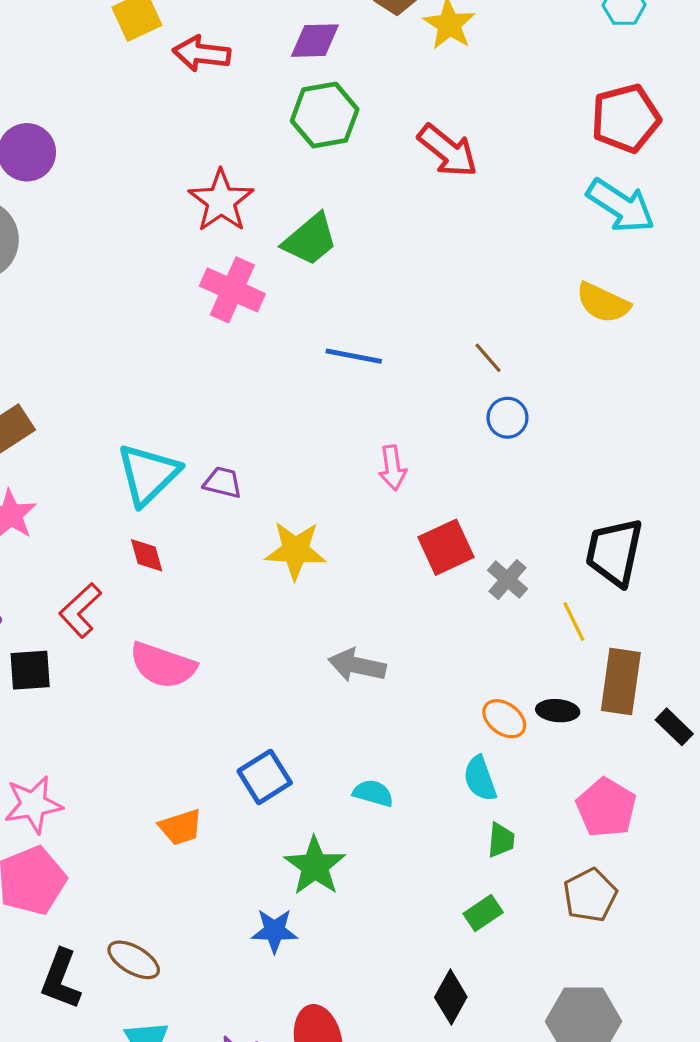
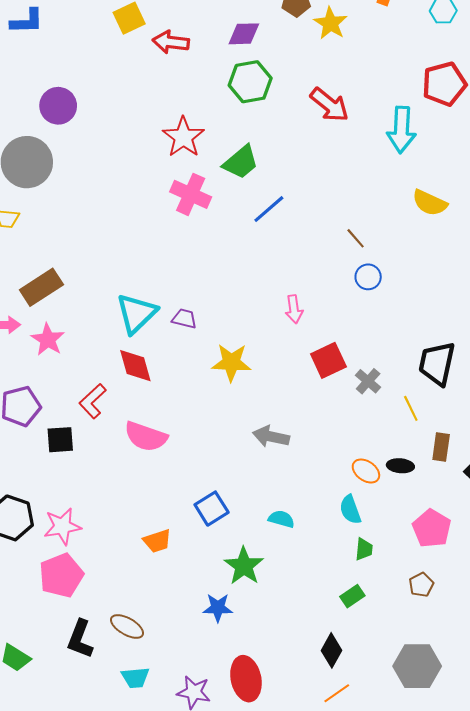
cyan arrow: (621, 206) -> (401, 130), moved, turned 60
blue line: (354, 356) -> (269, 209), moved, turned -52
red diamond: (147, 555) -> (135, 366), size x1.5
brown rectangle: (621, 681) -> (441, 447), size x0.7
brown pentagon: (590, 895) -> (421, 585), size x0.7

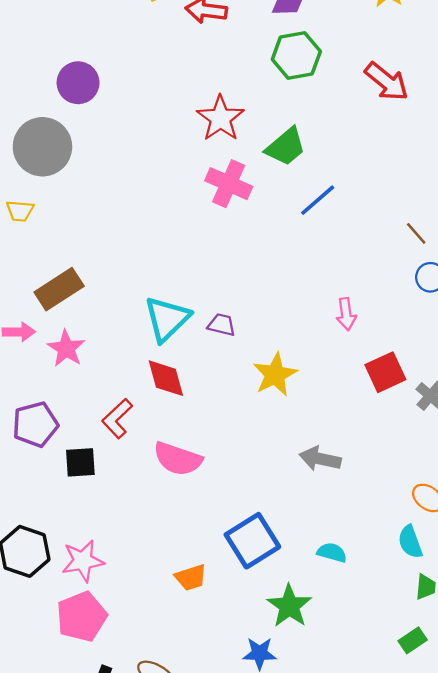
yellow star: (231, 362) -> (275, 375), turned -30
blue square: (212, 509) -> (252, 541), size x1.4

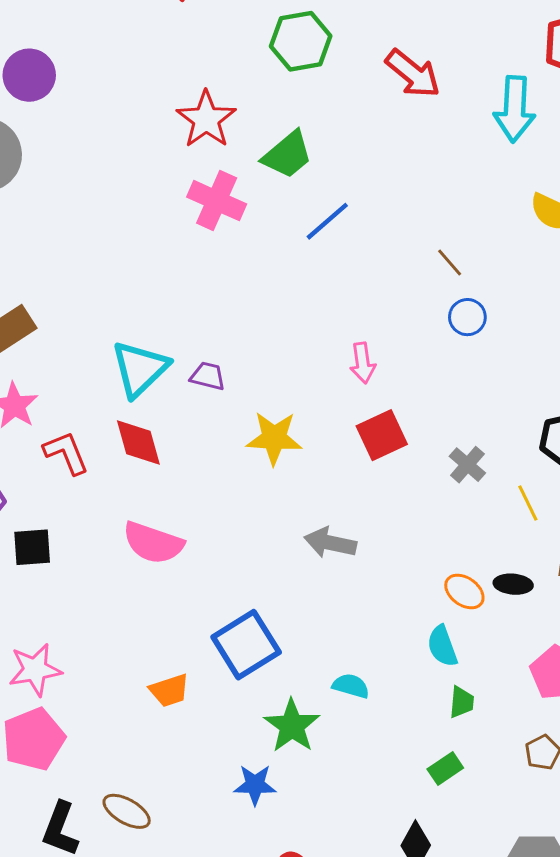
red square: (385, 372) -> (382, 435), moved
yellow star: (275, 375) -> (274, 438), turned 30
red L-shape: (117, 418) -> (66, 453), moved, turned 111
cyan semicircle: (332, 553) -> (351, 686), moved

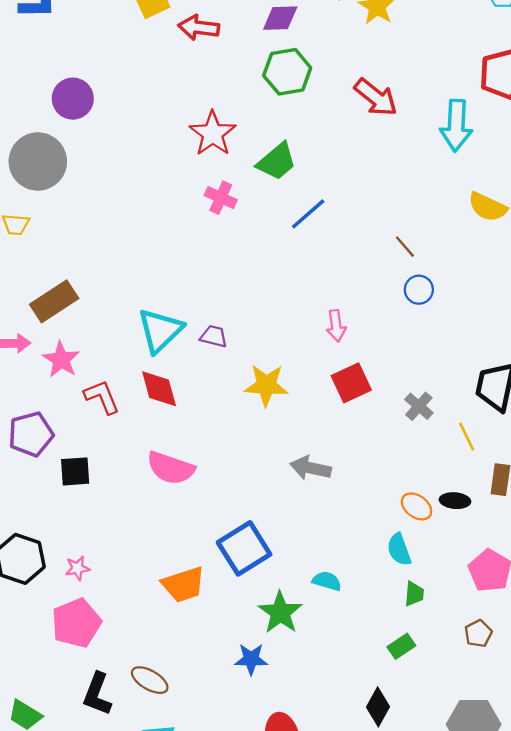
pink cross: (217, 201) -> (221, 198), size x0.7
pink star: (35, 670) -> (77, 568), size x0.6
orange trapezoid: (169, 690) -> (183, 585), size x1.4

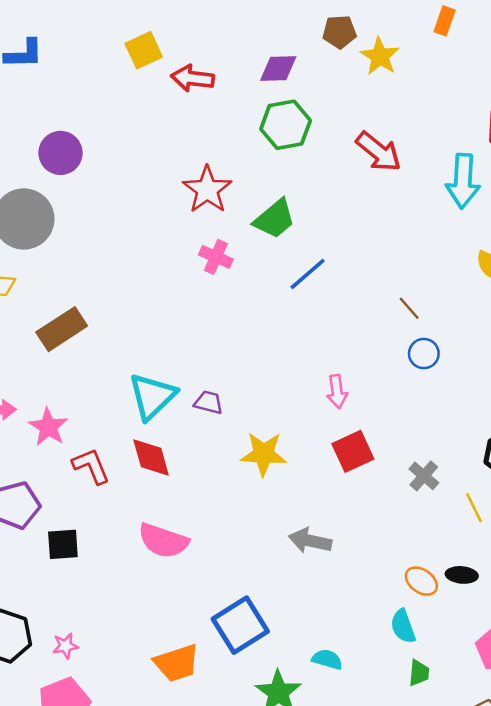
brown rectangle: (54, 301) -> (62, 329), moved

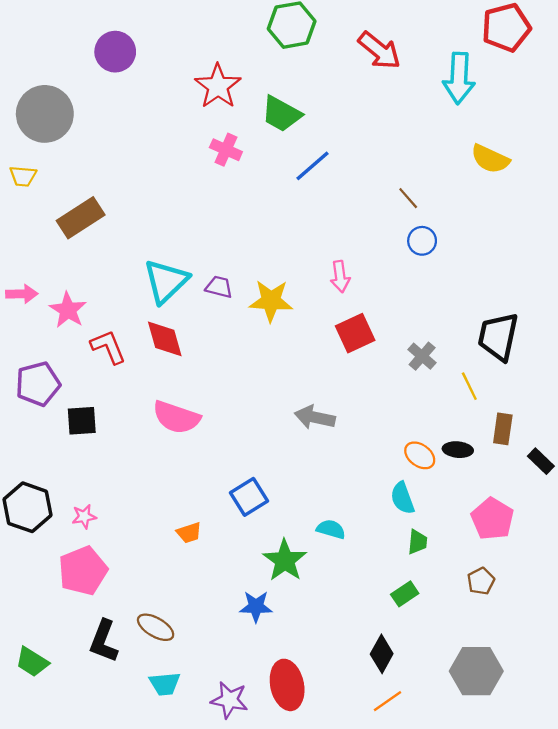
purple circle: (61, 153) -> (115, 52), moved
green trapezoid: (275, 219) -> (281, 114), turned 69
yellow star: (264, 454) -> (271, 301), moved
blue square: (240, 625) -> (249, 497), size x0.7
orange trapezoid: (177, 663) -> (189, 533), size x0.6

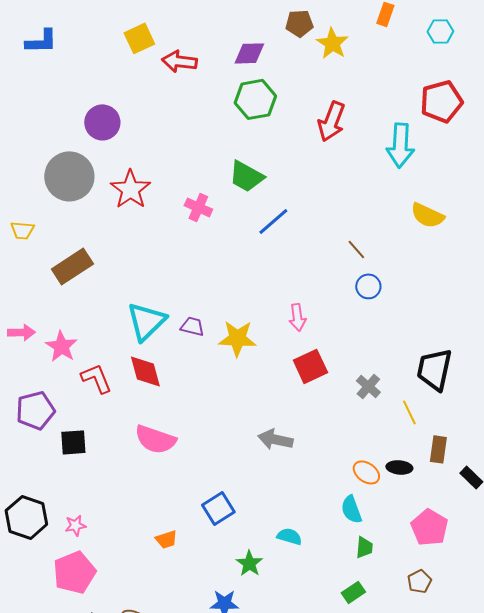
red arrow: (379, 50) -> (331, 121), turned 72
red star: (218, 86) -> (130, 189), moved
gray circle: (45, 114) -> (69, 176), moved
green star: (285, 560) -> (249, 563), size x0.7

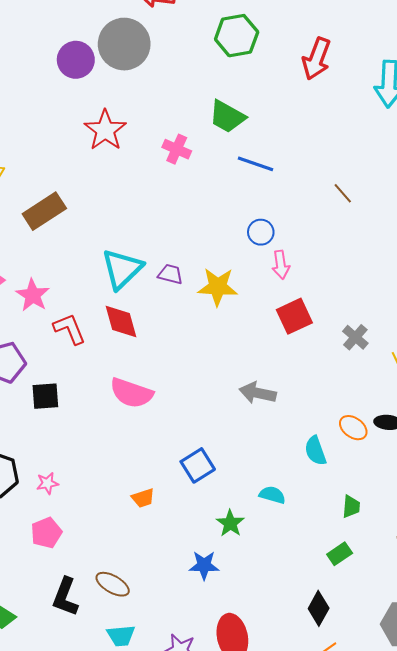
gray circle: (69, 176) -> (124, 44), moved
blue line: (273, 221) -> (256, 164), turned 60
blue circle: (368, 286) -> (261, 232), moved
cyan semicircle: (351, 509) -> (315, 451), moved
pink pentagon: (74, 572) -> (46, 533), size x0.7

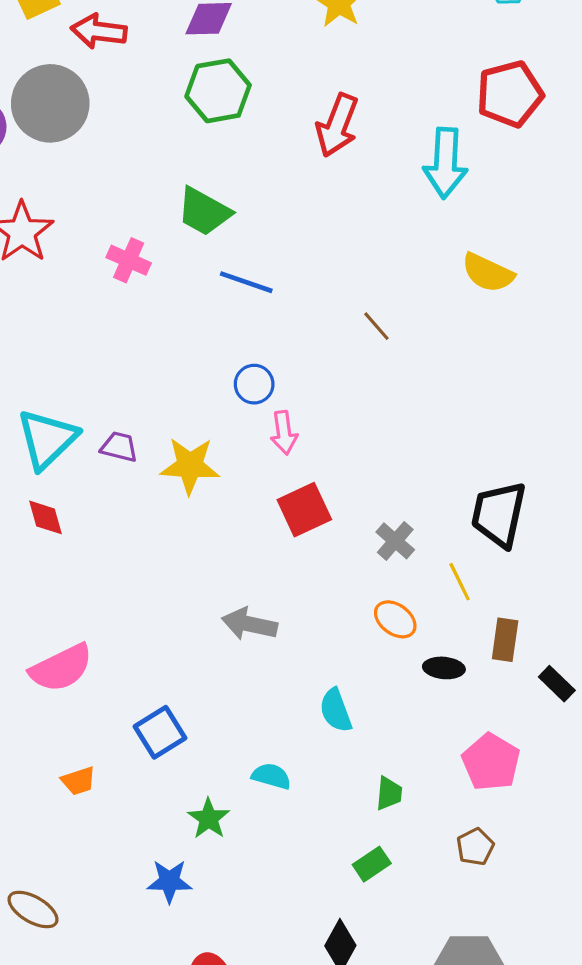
red diamond: (121, 321) -> (46, 517), size x0.7
pink semicircle: (131, 393) -> (61, 668), moved, turned -45
orange ellipse: (353, 428) -> (395, 619), moved

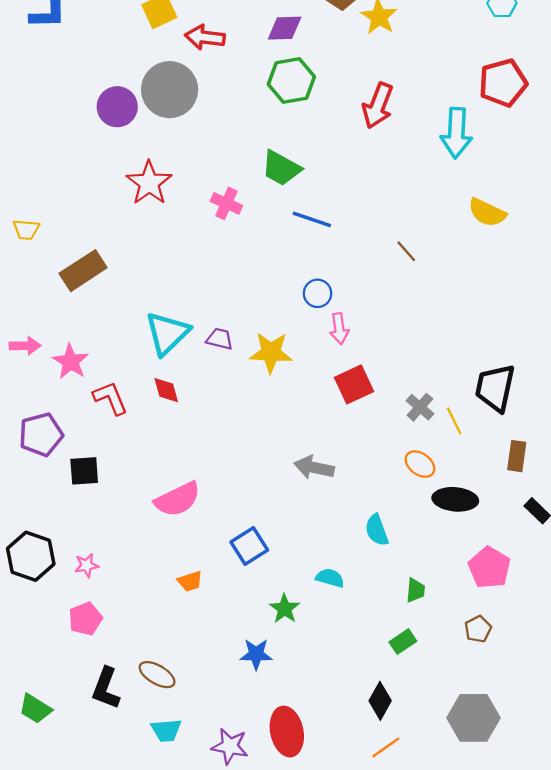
yellow line: (460, 582) -> (454, 421), moved
brown rectangle: (505, 640) -> (517, 456), moved
black ellipse: (444, 668) -> (455, 499), size x1.5

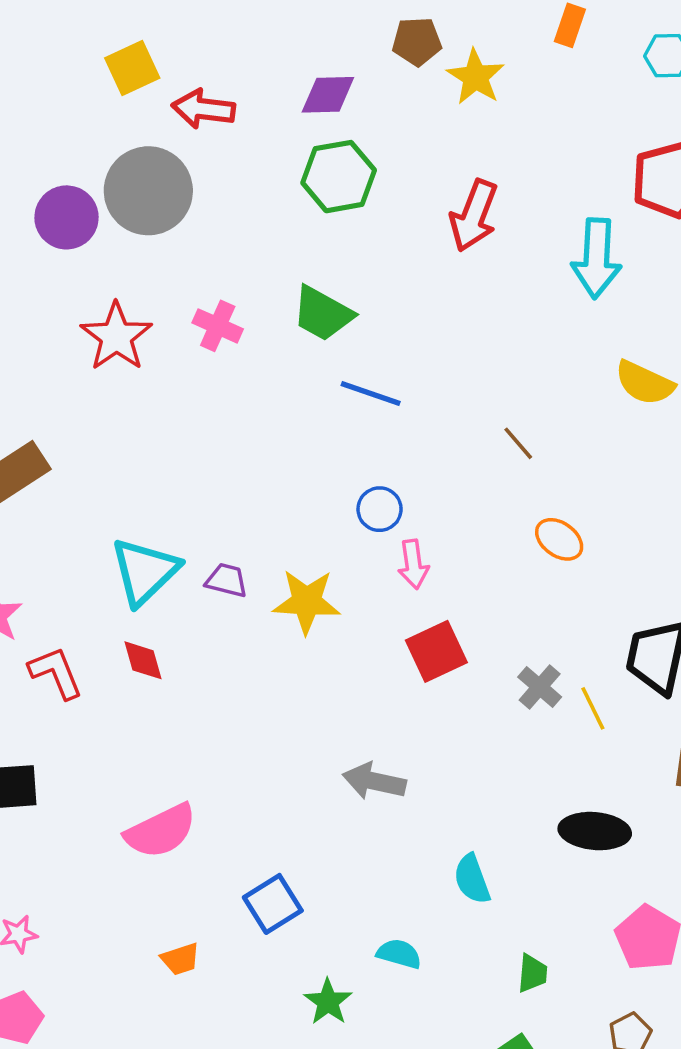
pink cross: (226, 203) -> (218, 326), moved
orange ellipse: (420, 464) -> (559, 539), moved

